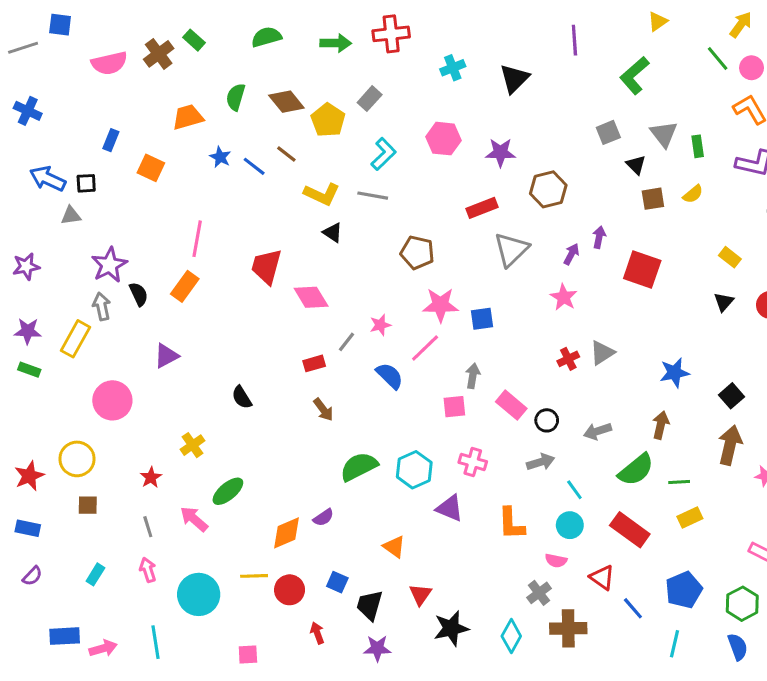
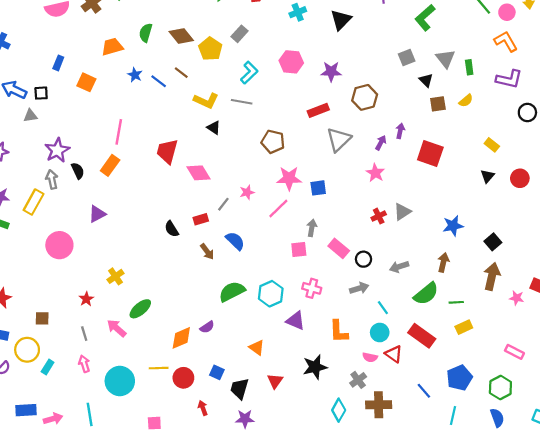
blue semicircle: (390, 376) -> (235, 241), moved
black semicircle: (242, 397) -> (172, 229), moved
yellow circle: (77, 459) -> (27, 350), moved
red triangle: (602, 578) -> (394, 354), moved
black star: (451, 628) -> (315, 367), moved

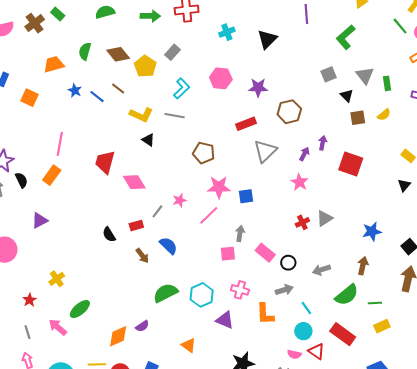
orange L-shape: (339, 331) -> (265, 314), moved

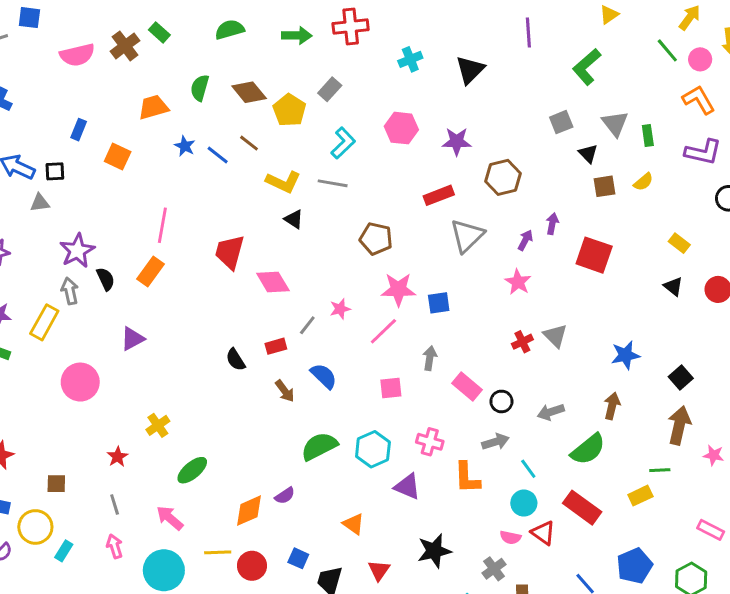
black triangle: (404, 185) -> (673, 286), turned -32
gray triangle: (325, 218) -> (555, 336), turned -42
pink square: (228, 254) -> (391, 388), moved
green line: (375, 303) -> (660, 470), moved
pink arrow: (58, 327) -> (170, 518), moved

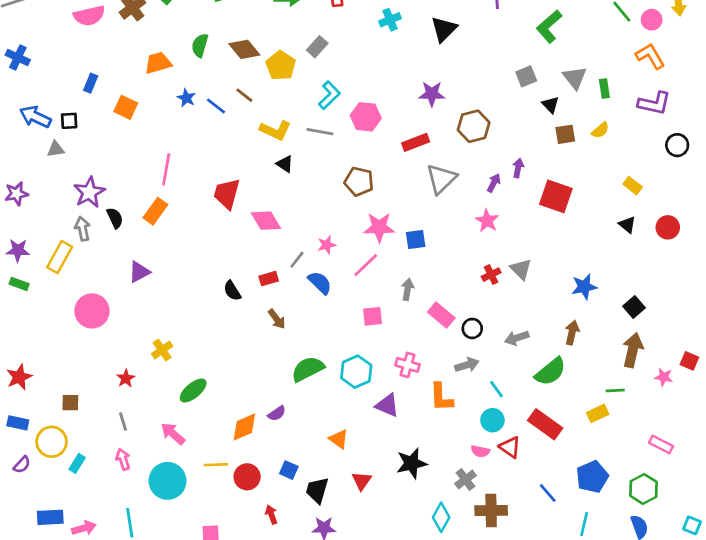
pink hexagon: (401, 128) -> (366, 117), moved
blue semicircle: (324, 376) -> (320, 283), moved

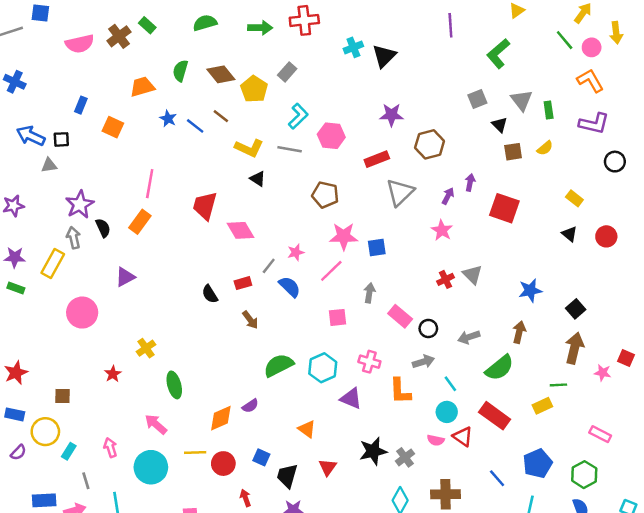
black triangle: (444, 29) -> (384, 56), moved
green ellipse: (193, 391) -> (174, 385), turned -65
gray line: (123, 422) -> (86, 481), moved
gray cross: (465, 480) -> (405, 457), moved

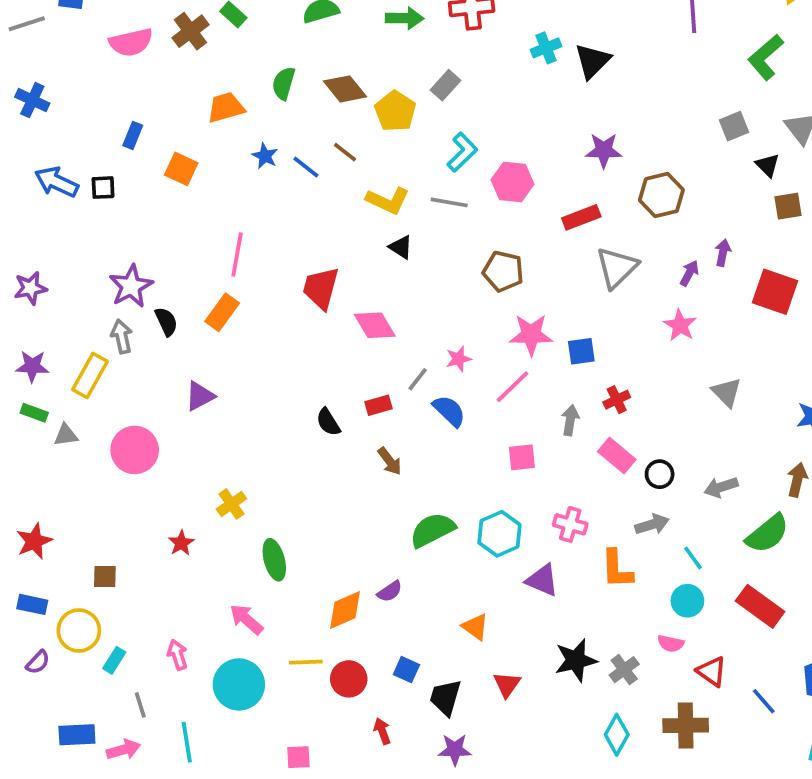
gray triangle: (49, 165) -> (66, 435), moved
red cross: (445, 279) -> (617, 400), moved
red triangle: (463, 437) -> (712, 671), moved

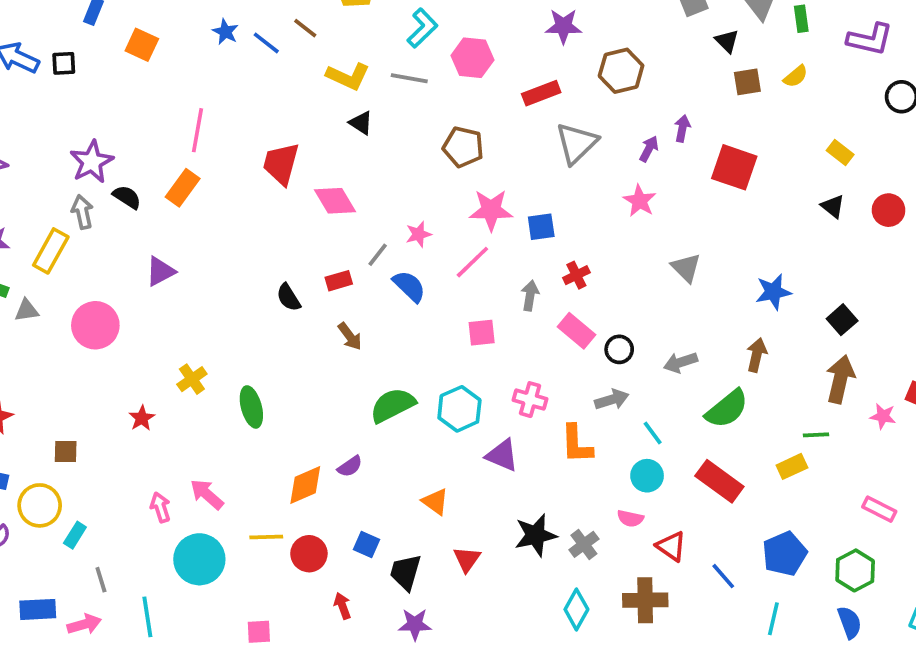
black semicircle: (166, 322) -> (127, 197), turned -32
green ellipse: (274, 560) -> (251, 407), moved
pink arrow: (177, 655) -> (160, 507), moved

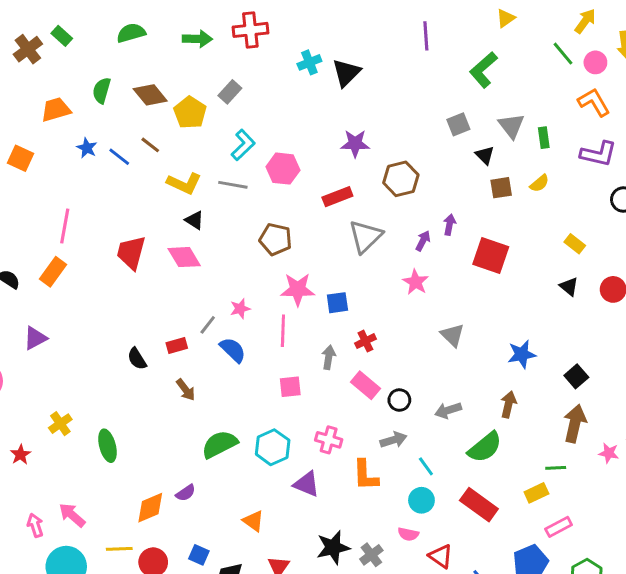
pink diamond: (335, 201) -> (184, 257), moved
pink line: (472, 262) -> (283, 331), turned -44
pink rectangle: (879, 509) -> (559, 527), moved, turned -55

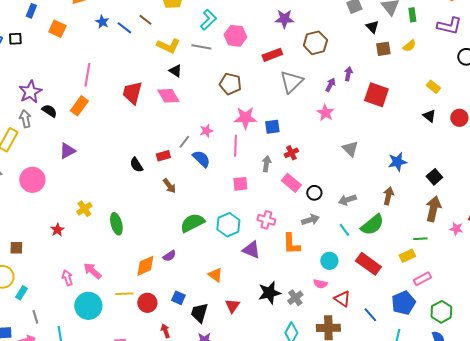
cyan line: (426, 466) -> (344, 230), moved

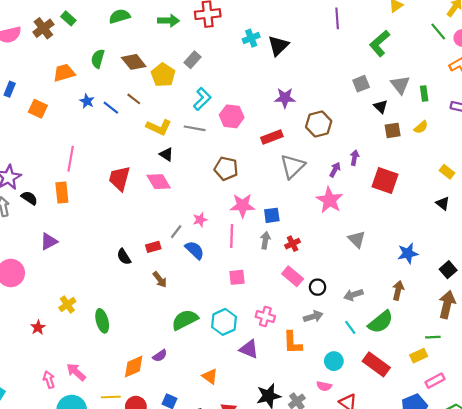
orange rectangle: (79, 106) -> (62, 192), turned -42
pink star: (325, 113) -> (330, 200), size x1.4
gray arrow: (266, 164) -> (265, 240), moved

